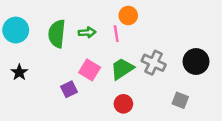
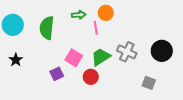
green arrow: (87, 32) -> (79, 15), moved
red circle: (123, 104) -> (91, 77), moved

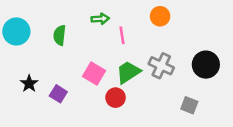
orange circle: (106, 13) -> (160, 16), moved
green semicircle: (47, 28) -> (60, 35), size x0.7
black star: (16, 60) -> (29, 84), moved
purple square: (57, 74) -> (58, 94), moved, turned -32

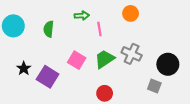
black circle: (206, 65) -> (168, 64), moved
purple square: (58, 94) -> (48, 77), size x1.5
red circle: (116, 98) -> (105, 93), moved

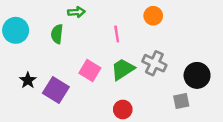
green arrow: (82, 16) -> (76, 12), moved
gray square: (154, 86) -> (181, 101), turned -32

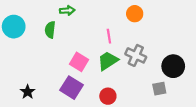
pink line: (117, 34) -> (109, 36), moved
black star: (28, 80) -> (28, 92), moved
purple square: (56, 90) -> (71, 88), moved

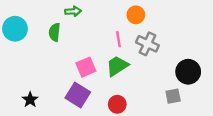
orange circle: (135, 14) -> (136, 15), moved
gray cross: (136, 55) -> (147, 44), moved
pink square: (79, 62) -> (86, 67), turned 36

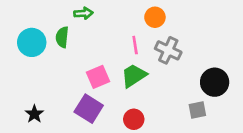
cyan circle: (15, 29) -> (32, 42), moved

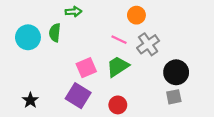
pink line: (135, 45) -> (119, 40), turned -56
gray cross: (168, 50) -> (148, 44), turned 30
black circle: (215, 82) -> (176, 72), moved

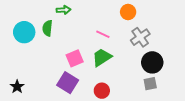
orange circle: (136, 15) -> (128, 12), moved
gray cross: (148, 44) -> (140, 37), moved
black star: (30, 100) -> (17, 87), moved

